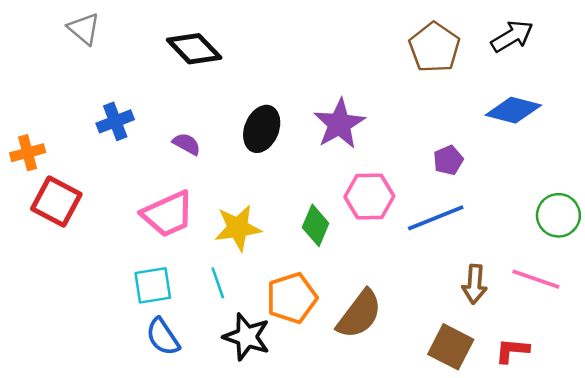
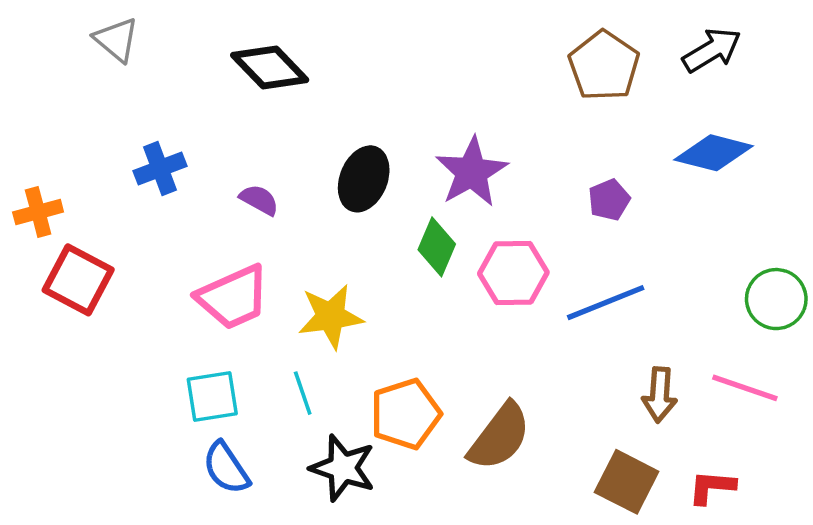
purple pentagon: (448, 160) -> (609, 200), moved
green diamond: (316, 225) -> (437, 247), moved

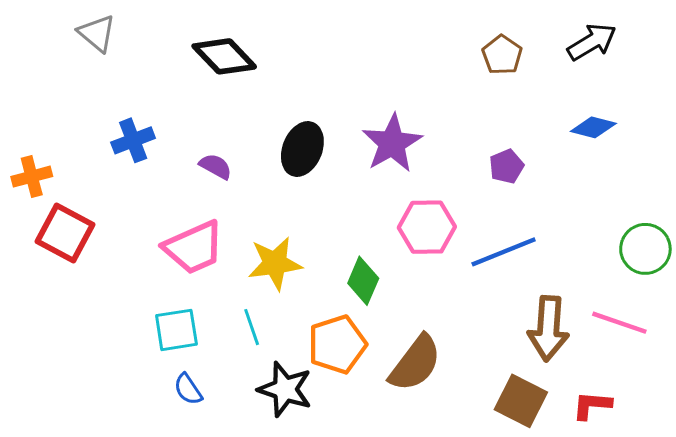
brown pentagon: (604, 66) -> (502, 55), size x0.7
blue diamond: (714, 153) -> (593, 127), size x0.7
green diamond: (437, 247) -> (363, 281), moved
brown arrow: (660, 395) -> (548, 329), size x1.4
blue semicircle: (226, 468) -> (188, 389), size x0.7

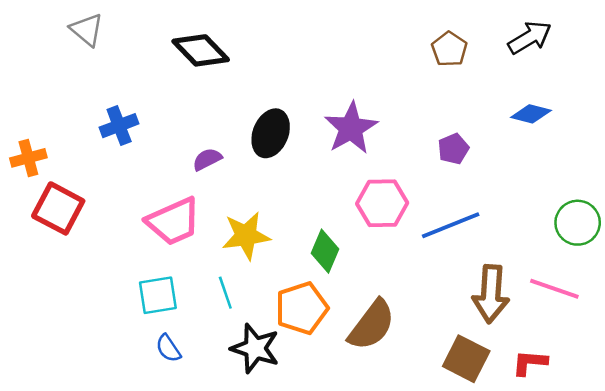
purple semicircle: (216, 166) -> (207, 159), moved, turned -56

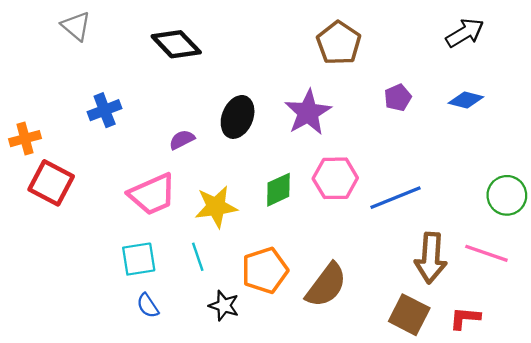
brown pentagon: (449, 49) -> (339, 43), moved, size x1.4
purple pentagon: (453, 149) -> (398, 98), moved
green diamond: (325, 251) -> (278, 190), moved, turned 42
black star: (255, 348) -> (224, 306), size x0.7

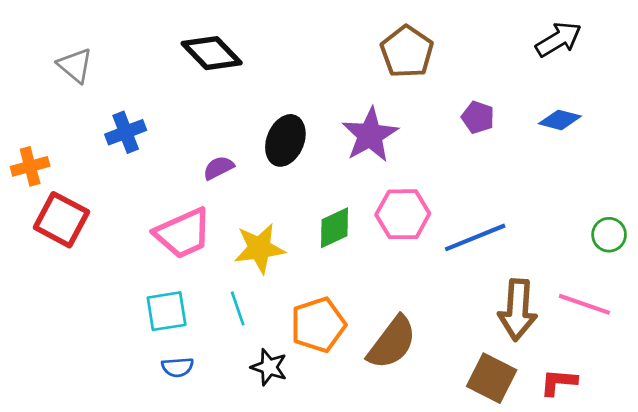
gray triangle: (76, 26) -> (75, 65), moved
purple pentagon: (398, 98) -> (478, 117), turned -30
green circle: (507, 195) -> (609, 235), size x0.7
blue semicircle: (148, 306) -> (178, 367), turned -60

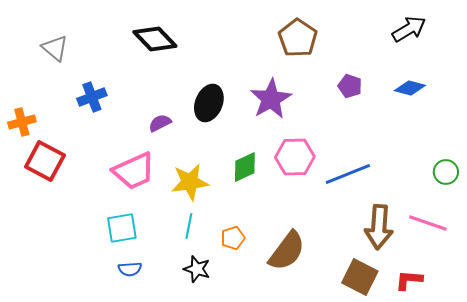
cyan line: (238, 308) -> (189, 226), moved, turned 30
orange pentagon: (318, 325) -> (233, 238), size x0.6

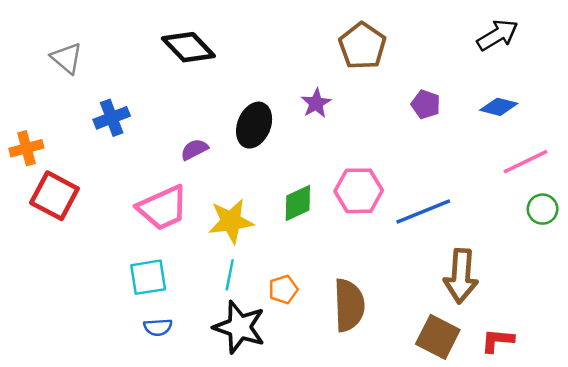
purple star: (271, 99) -> (316, 103), moved, size x0.6
pink line: (428, 223) -> (525, 162), moved, turned -45
brown semicircle: (287, 251) -> (349, 305), turned -39
black star: (197, 269) -> (239, 327), size x1.6

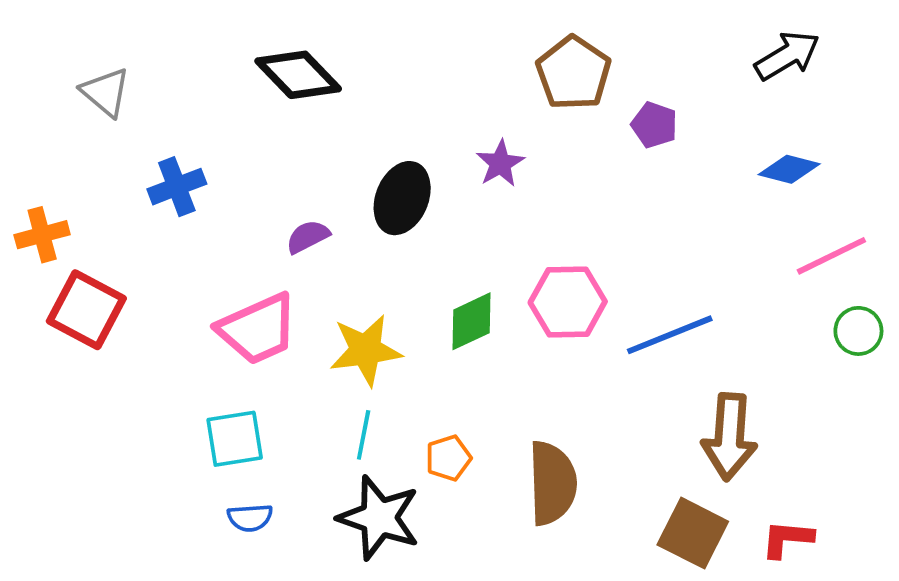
purple pentagon: (426, 104) -> (654, 125), moved

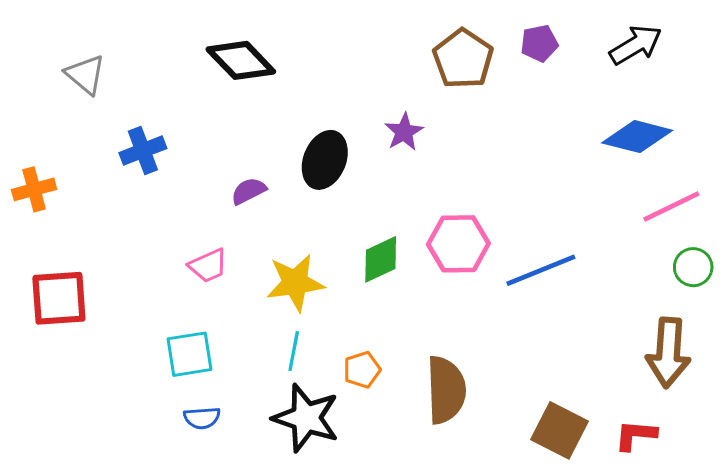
purple pentagon: (654, 125) -> (539, 43), moved, turned -30
blue diamond: (789, 169) -> (637, 137), size x1.4
red square: (86, 310) -> (59, 298), moved, turned -32
pink trapezoid: (258, 329) -> (208, 266), size x0.6
brown arrow: (729, 437) -> (668, 353), moved

